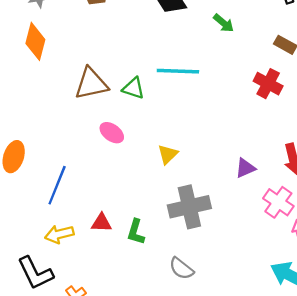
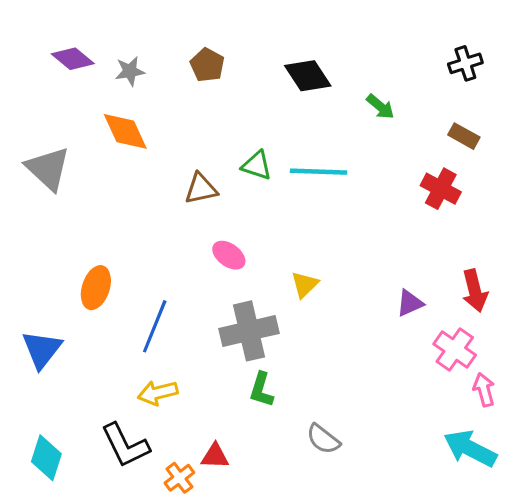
orange diamond: (35, 41) -> (125, 131), turned -39
brown triangle: (91, 84) -> (201, 189), size x0.7
green triangle: (133, 88) -> (257, 165), moved
gray cross: (189, 207) -> (249, 331), moved
red triangle: (102, 223) -> (215, 456), moved

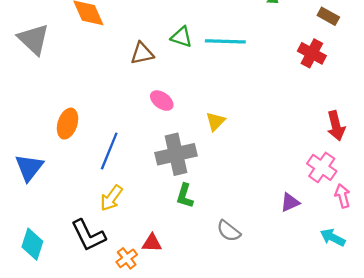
purple triangle: (410, 303) -> (290, 202), moved
yellow arrow: (158, 393) -> (111, 198), turned -40
cyan arrow: (470, 448) -> (333, 238), size x0.7

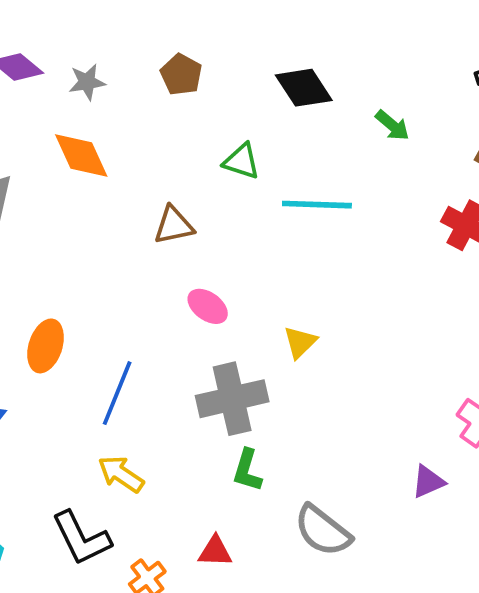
green triangle: (181, 37) -> (242, 161), moved
yellow arrow: (111, 198) -> (121, 474), turned 88
gray semicircle: (229, 231) -> (323, 531), size x1.4
red triangle: (152, 243) -> (215, 551), moved

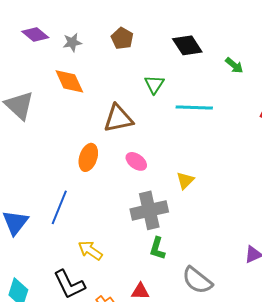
green triangle: (242, 161) -> (154, 84), turned 45
brown triangle: (174, 225) -> (118, 118), size x1.4
orange ellipse: (46, 346) -> (88, 157), moved
blue line: (117, 393) -> (59, 207), moved

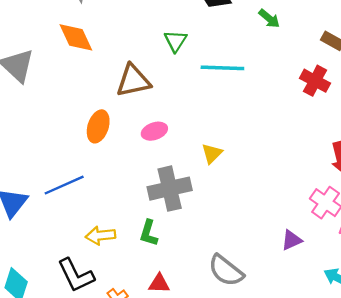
pink ellipse: (136, 161) -> (154, 131), turned -55
blue line: (59, 207) -> (64, 185), turned 44
green L-shape: (157, 248) -> (149, 233), moved
yellow arrow: (90, 250) -> (100, 235), turned -40

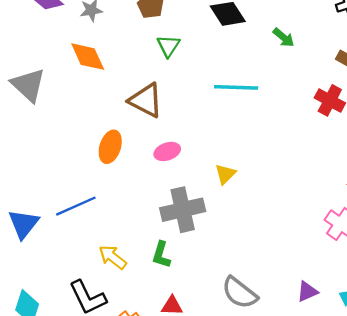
green triangle: (176, 41) -> (168, 46), moved
brown triangle: (133, 81) -> (146, 100), turned 39
yellow arrow: (100, 235) -> (113, 257), turned 44
purple triangle: (292, 240) -> (307, 292), moved

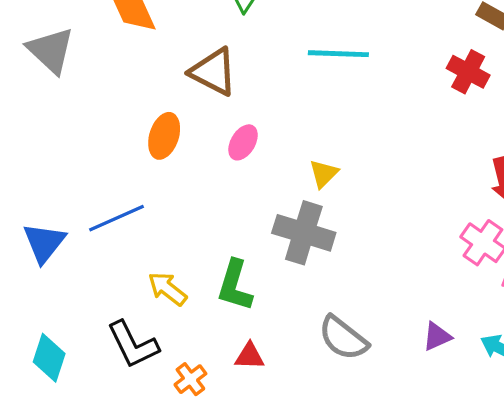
pink ellipse: (167, 151) -> (243, 142), turned -40
gray cross: (183, 210) -> (304, 233), moved, turned 30
green L-shape: (161, 255) -> (235, 285), size x1.4

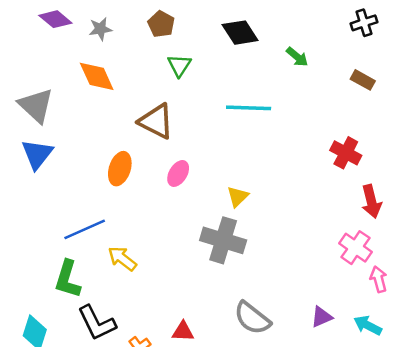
red cross: (468, 72) -> (346, 153), moved
blue triangle: (44, 243) -> (37, 154), moved
green L-shape: (235, 285) -> (68, 279), moved
yellow arrow: (167, 289) -> (122, 259), moved

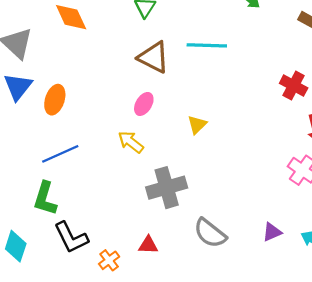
brown triangle: (156, 121) -> (154, 57), moved
orange ellipse: (120, 169) -> (55, 100), moved
gray cross: (223, 240) -> (167, 188), moved, turned -33
yellow arrow: (122, 259) -> (131, 142), moved

